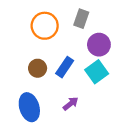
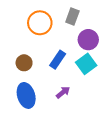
brown circle: (38, 68) -> (24, 63), moved

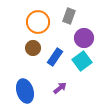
brown circle: (24, 63) -> (33, 48), moved

